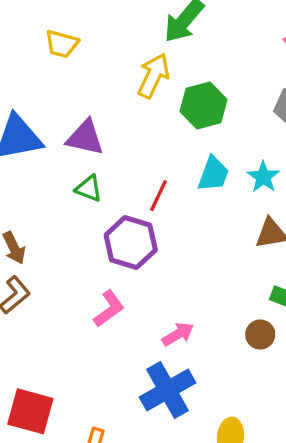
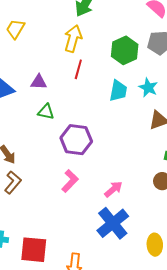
yellow trapezoid: (62, 44) -> (15, 29), turned 115
green hexagon: (203, 106) -> (125, 50), moved
purple triangle: (85, 138) -> (39, 82), size x0.7
red line: (158, 196) -> (78, 69), moved

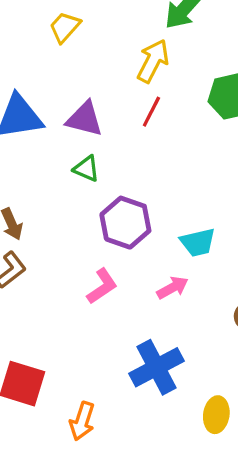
purple triangle: (39, 82) -> (85, 119), size x1.4
cyan trapezoid: (118, 91) -> (198, 242), moved, turned 55
pink arrow: (113, 189) -> (173, 288), moved

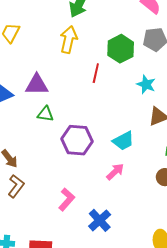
red line: (151, 112) -> (96, 73), moved
pink L-shape: (102, 286) -> (67, 199), moved
blue cross: (157, 367) -> (100, 220), moved, size x0.7

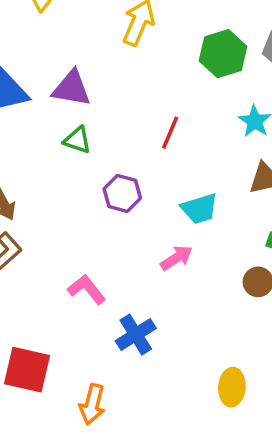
red line: (96, 73) -> (170, 133), moved
purple hexagon: (77, 140) -> (122, 193), size x0.7
pink L-shape: (67, 199) -> (87, 289), turned -90

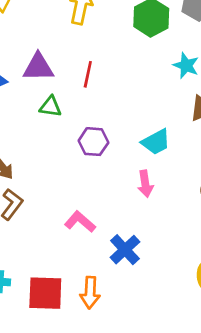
red line: (170, 133) -> (88, 74), moved
pink arrow: (176, 258) -> (145, 184), turned 125
orange arrow: (92, 404) -> (90, 293), moved

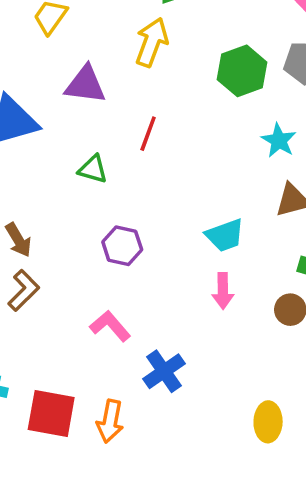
purple triangle: (38, 67) -> (85, 85), moved
purple hexagon: (93, 142) -> (122, 246), moved
pink arrow: (145, 184) -> (223, 291), moved

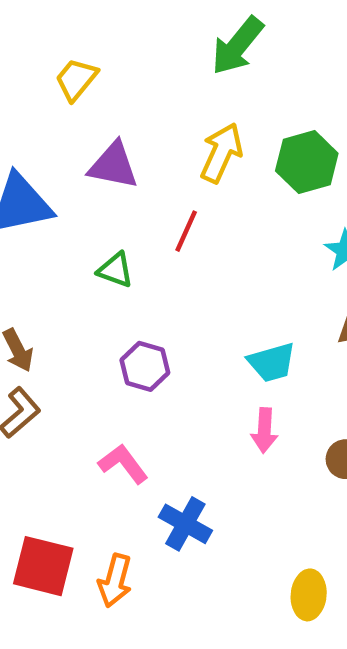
yellow arrow: (152, 42) -> (221, 153), moved
blue cross: (164, 371) -> (185, 524), turned -30

